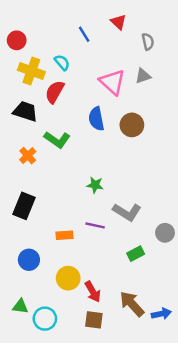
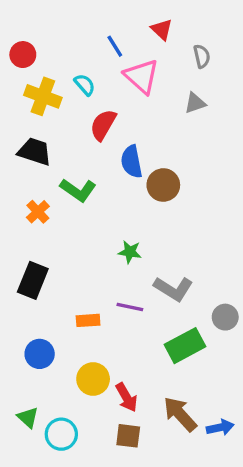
pink triangle: (112, 82) -> (142, 76), moved
red semicircle: (55, 92) -> (103, 125), moved
brown circle: (132, 125) -> (163, 185), moved
green rectangle: (136, 254) -> (185, 346), size x1.6
green triangle: (20, 306) -> (28, 417), turned 35

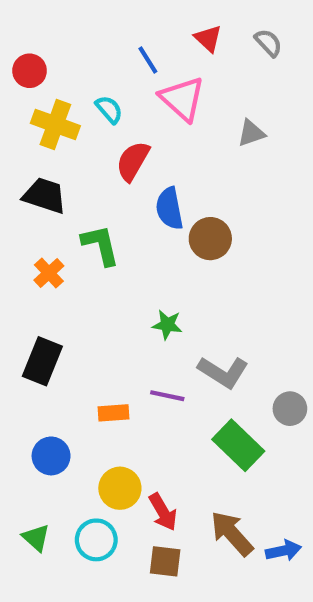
gray semicircle: (202, 56) -> (268, 43), moved, turned -30
green L-shape: (78, 190) -> (101, 245), turned -138
green rectangle: (185, 346) -> (238, 445), turned 72
cyan circle: (61, 434) -> (96, 540), moved

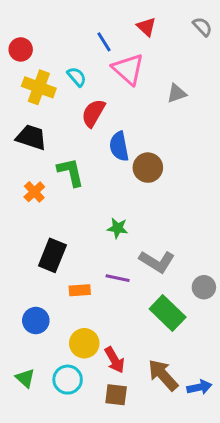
gray semicircle: (268, 43) -> (202, 27), moved
black rectangle: (42, 361) -> (52, 255), moved

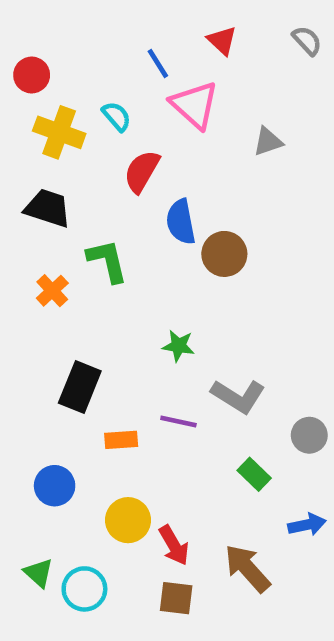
green rectangle: (168, 313) -> (254, 474), size x0.6
cyan circle: (68, 380) -> (84, 589), moved
blue arrow: (199, 387) -> (307, 525), moved

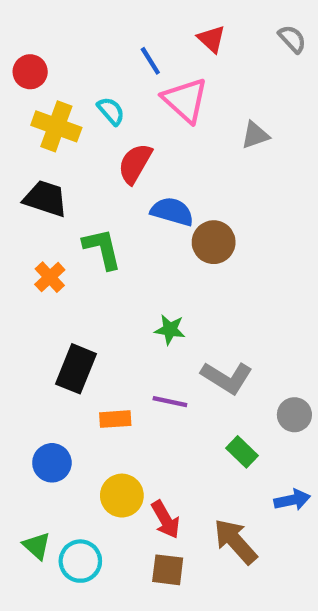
blue semicircle: (181, 222) -> (172, 212), turned 117

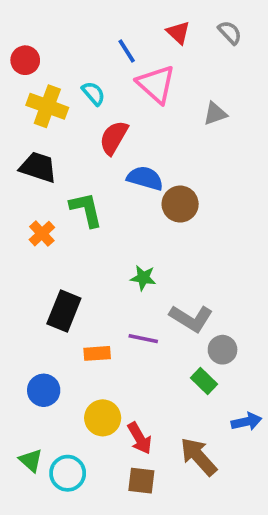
gray semicircle: (292, 39) -> (230, 33), moved
gray circle: (294, 415) -> (223, 350), moved

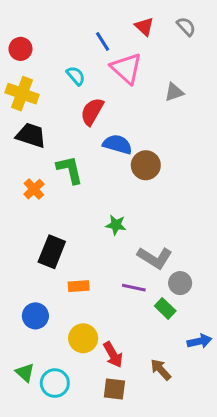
yellow cross: (47, 106) -> (22, 94), moved
purple line: (143, 339) -> (134, 288), moved
brown arrow: (199, 457) -> (161, 370), size x0.7

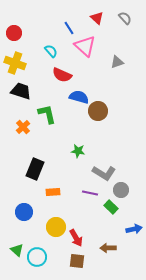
red semicircle: (92, 112) -> (62, 75), turned -96
brown arrow: (161, 370) -> (108, 248), turned -49

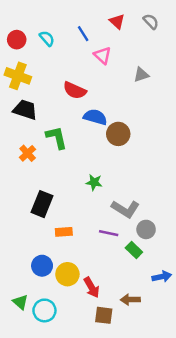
pink triangle: (85, 46) -> (103, 55), size x0.7
cyan semicircle: (51, 51) -> (47, 38), moved
blue circle: (24, 212) -> (42, 266), moved
brown square: (77, 261) -> (104, 315), moved

